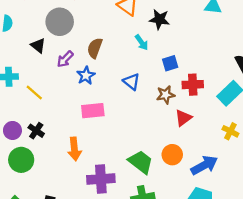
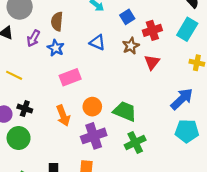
orange circle: (172, 155) -> (92, 107), moved

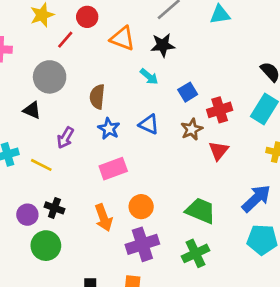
purple arrow: (33, 38) -> (65, 138), moved
blue star: (56, 48) -> (109, 129), moved
green trapezoid: (125, 111) -> (201, 211), moved

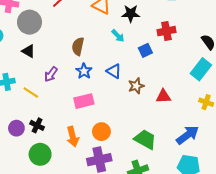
gray circle: (50, 77) -> (29, 22), moved
red cross: (220, 110) -> (166, 31), moved
brown star: (192, 129) -> (136, 86), moved
red triangle: (219, 151) -> (163, 96), turned 42
green circle: (46, 246) -> (40, 154), moved

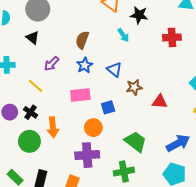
blue square: (145, 50) -> (108, 107), moved
yellow line: (31, 92) -> (36, 86), moved
orange arrow: (73, 137) -> (53, 127), moved

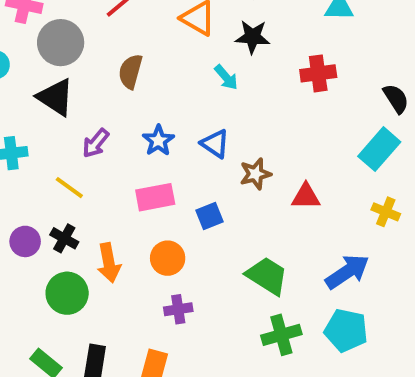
black triangle: (33, 38) -> (56, 97), size x1.5
brown semicircle: (82, 40) -> (130, 71), moved
orange circle: (93, 128) -> (168, 258), moved
purple cross: (87, 155) -> (178, 309), size x0.6
green cross: (124, 172) -> (281, 335), moved

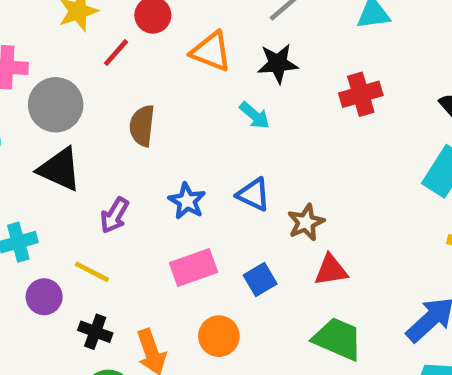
red triangle: (306, 196) -> (331, 270), moved
purple circle: (25, 241) -> (44, 297), moved

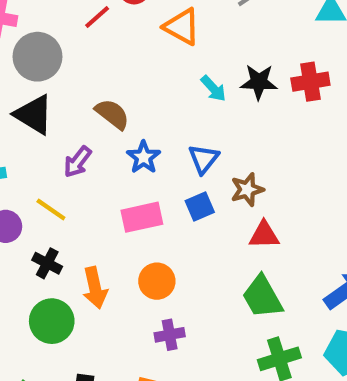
black star: (278, 64) -> (259, 82), moved
brown semicircle: (142, 126) -> (112, 114), moved, turned 114
blue triangle: (253, 195) -> (204, 159), turned 36
blue square: (260, 280) -> (200, 206), moved
green trapezoid: (338, 339) -> (262, 297), turned -150

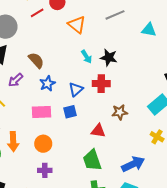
red cross: (310, 82) -> (101, 84), moved
brown star: (247, 190) -> (120, 112), moved

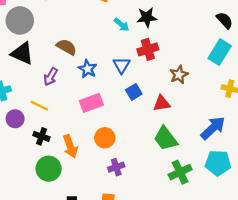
blue square: (70, 112) -> (134, 92), moved

